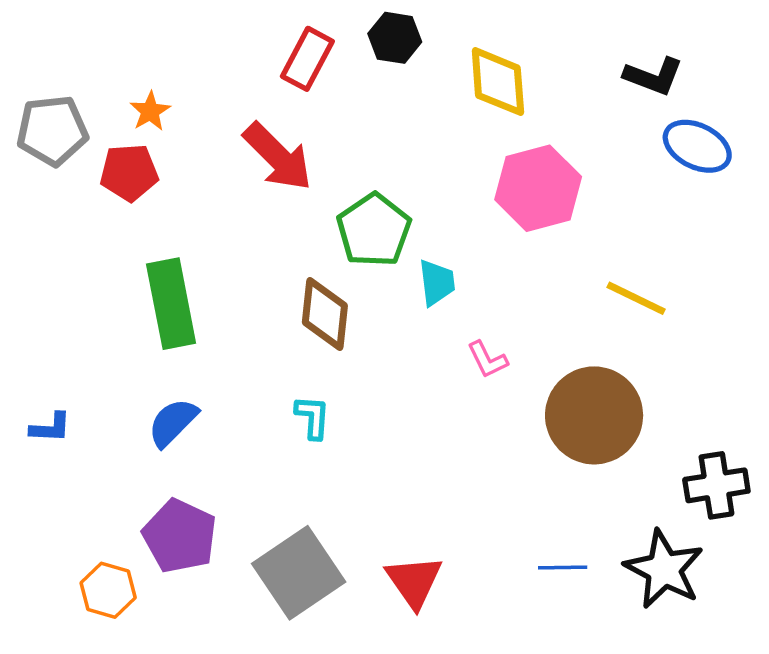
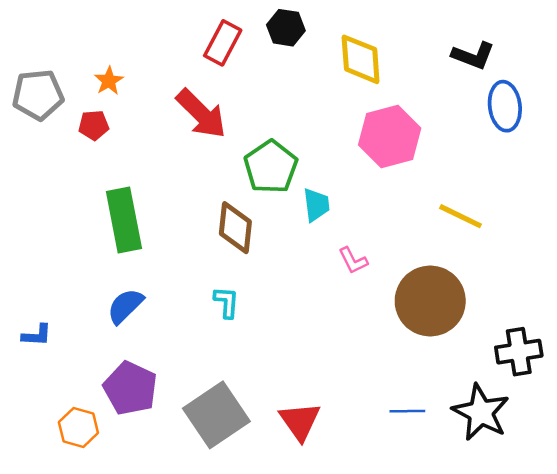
blue ellipse: (697, 146) -> (505, 106), turned 57
red pentagon: (129, 172) -> (94, 125), size x0.7
blue L-shape: (50, 428) -> (37, 335), moved

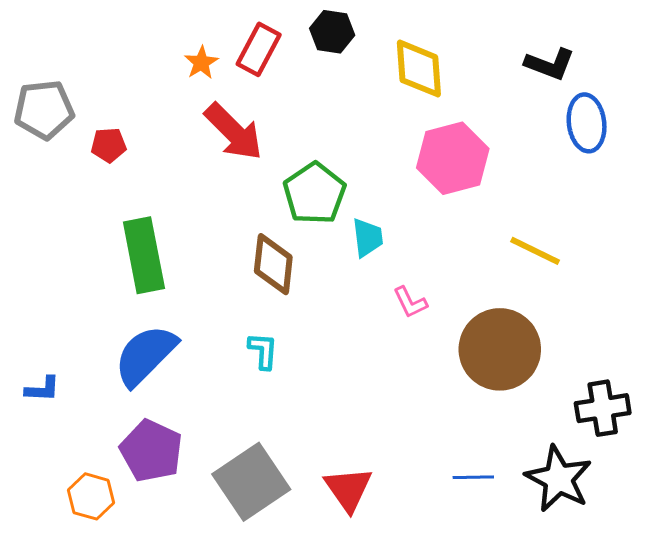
orange star: (109, 81) -> (201, 63), moved
blue semicircle: (125, 306) -> (145, 355), size x1.5

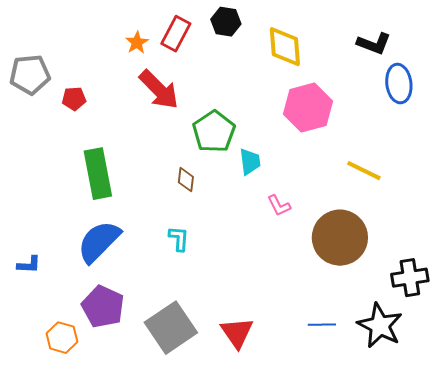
brown diamond: (273, 264) -> (186, 180), size x0.6

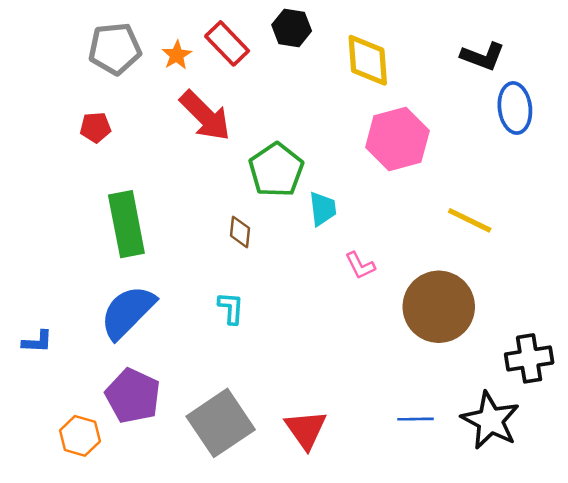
red rectangle: (176, 34) -> (227, 43), turned -72
gray pentagon: (30, 75) -> (115, 49), moved

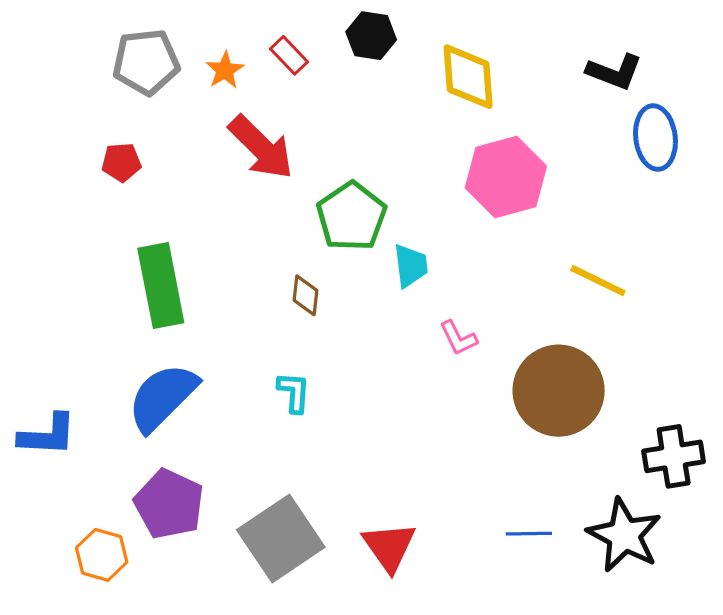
red rectangle: (227, 43) -> (289, 55), size x0.7
blue L-shape: (37, 342) -> (47, 435), size x1.5

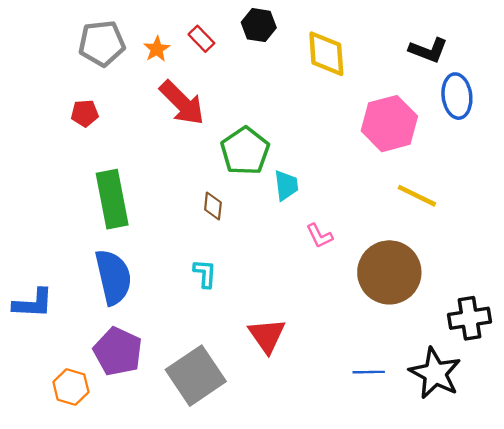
pink hexagon: (506, 177) -> (389, 124), moved
blue semicircle: (162, 397) -> (113, 277), turned 122
red triangle: (389, 547) -> (267, 335), moved

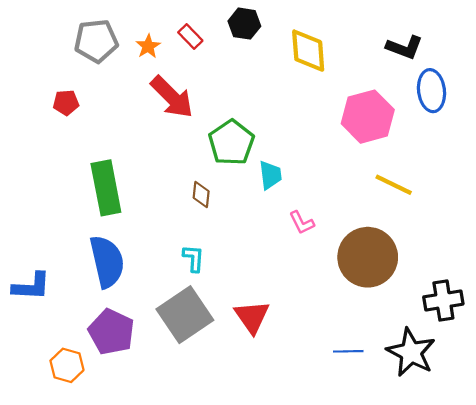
red pentagon: (85, 113) -> (66, 103), moved
gray square: (196, 376) -> (185, 315), moved

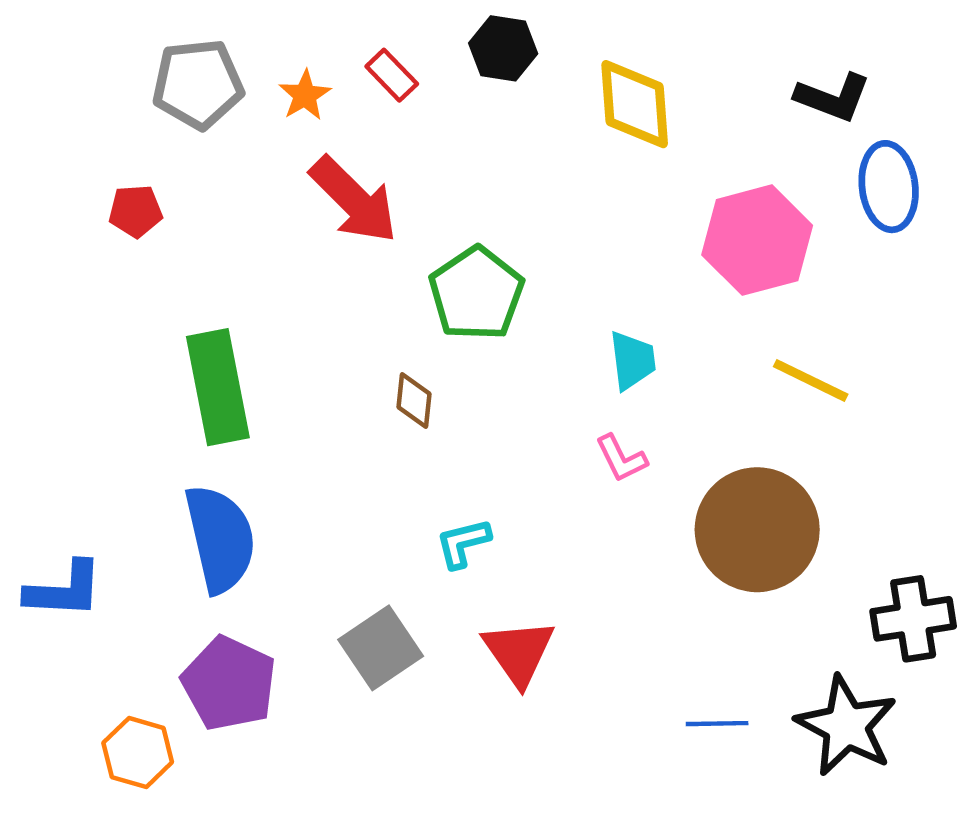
cyan trapezoid: (270, 175) -> (632, 360), moved
cyan L-shape: (194, 258) -> (463, 543), moved, turned -108
gray square: (185, 315) -> (381, 648), size x0.7

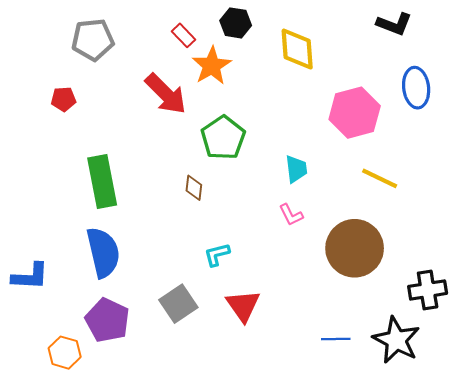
orange star: (305, 95) -> (212, 66), moved, size x1.6
black L-shape: (833, 97) -> (394, 24), moved

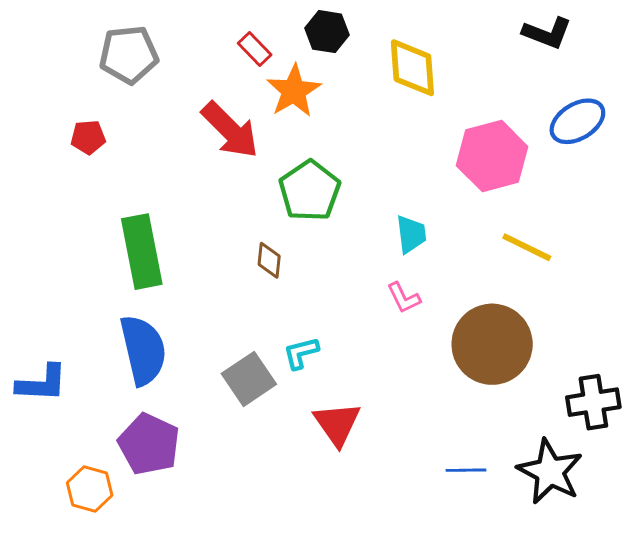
blue ellipse: (416, 88) -> (577, 121), turned 66
gray square: (178, 304) -> (249, 379), moved

